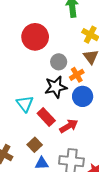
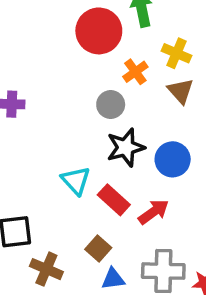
red circle: (35, 37) -> (99, 31), moved
gray circle: (59, 62) -> (111, 105), moved
orange cross: (77, 75) -> (135, 72), moved

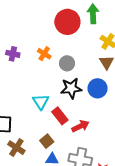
orange cross: (135, 72) -> (44, 54), moved, turned -32
blue circle: (173, 159) -> (98, 88), moved

